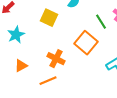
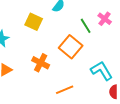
orange line: (48, 81) -> (65, 90), moved

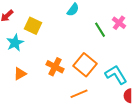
yellow square: (34, 22) -> (33, 26), moved
orange square: (71, 47) -> (85, 65), moved

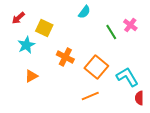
orange cross: (55, 67) -> (65, 57), moved

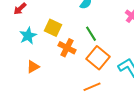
yellow square: (44, 28) -> (53, 28), moved
green line: (111, 32) -> (91, 34), moved

